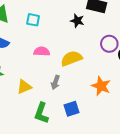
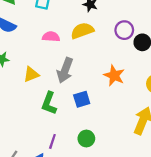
yellow semicircle: (71, 58) -> (82, 31), moved
gray arrow: (55, 82) -> (65, 70), size x1.6

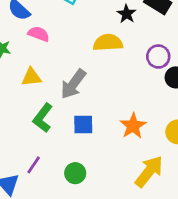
pink semicircle: (51, 37) -> (39, 34), moved
orange star: (114, 76) -> (133, 126), moved

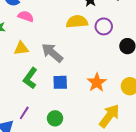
purple circle: (158, 57) -> (104, 26), moved
gray arrow: (73, 84) -> (52, 53), turned 95

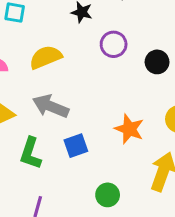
yellow semicircle: (77, 22) -> (46, 57), moved
green circle: (55, 118) -> (108, 195), moved

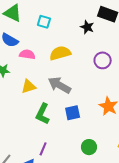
purple circle: (114, 44) -> (103, 60), moved

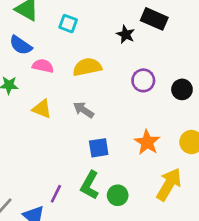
gray arrow: (59, 85) -> (83, 110), size x0.7
yellow triangle: (29, 86) -> (42, 109), turned 35
green L-shape: (43, 114) -> (90, 185), moved

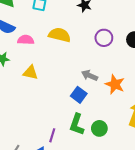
yellow semicircle: (87, 67) -> (60, 35), turned 35
gray arrow: (83, 110) -> (90, 75), moved
blue square: (99, 148) -> (79, 95), turned -35

